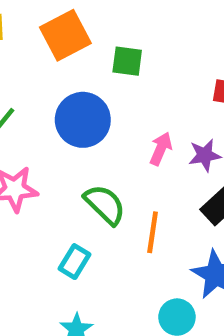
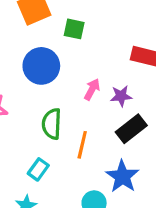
green semicircle: (105, 205) -> (52, 124), turned -136
cyan rectangle: (75, 262) -> (38, 169), moved

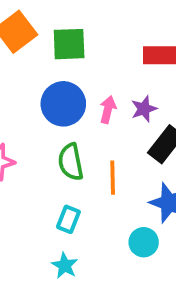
green square: (74, 29) -> (69, 44), size x1.4
blue circle: (41, 66) -> (63, 104), moved

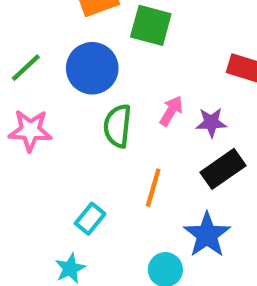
blue circle: (63, 104) -> (92, 68), moved
green semicircle: (71, 162) -> (118, 126), moved

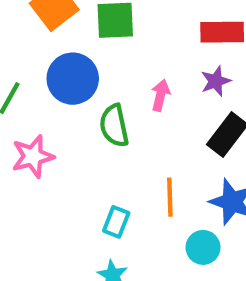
purple star: (211, 122) -> (216, 81), moved
orange line: (153, 188) -> (170, 197), moved

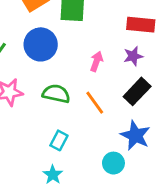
green semicircle: (114, 126) -> (56, 94), moved, turned 108
orange line: (170, 197) -> (95, 103), moved, turned -40

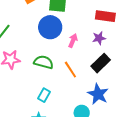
blue circle: (41, 44) -> (50, 27), moved

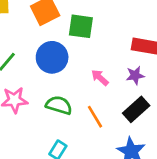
blue circle: (50, 27) -> (52, 57), moved
pink arrow: (73, 41) -> (100, 78), turned -72

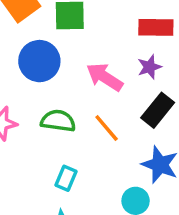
pink arrow: (100, 78) -> (105, 77), size x1.5

